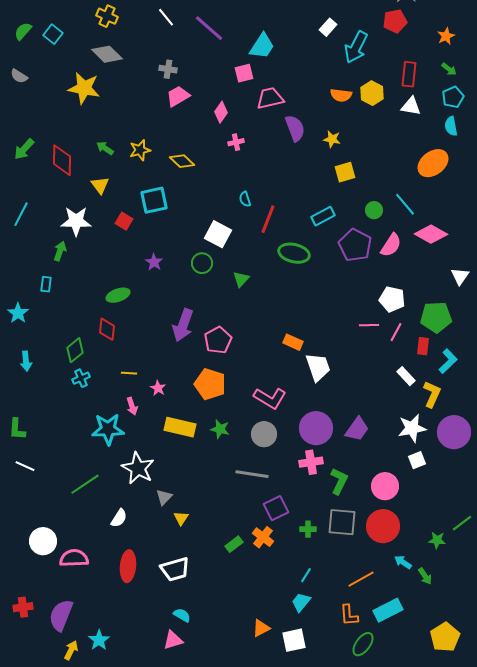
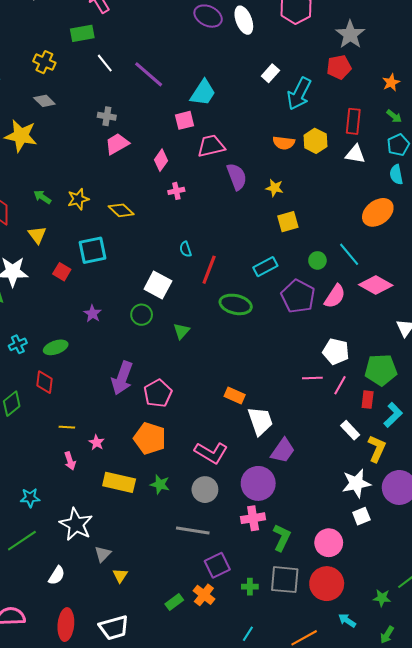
gray diamond: (107, 54) -> (44, 101), size x0.7
cyan cross: (81, 378) -> (18, 344), moved
cyan star: (108, 429) -> (30, 498), moved, size x0.6
purple trapezoid: (357, 429) -> (283, 451), moved
green arrow: (425, 576) -> (387, 635), moved, turned 66

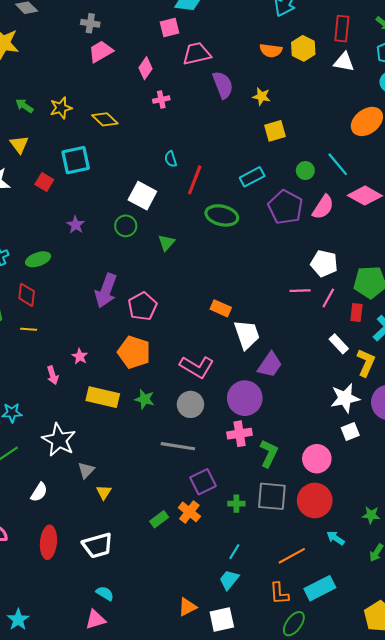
yellow line: (67, 427) -> (29, 329), moved

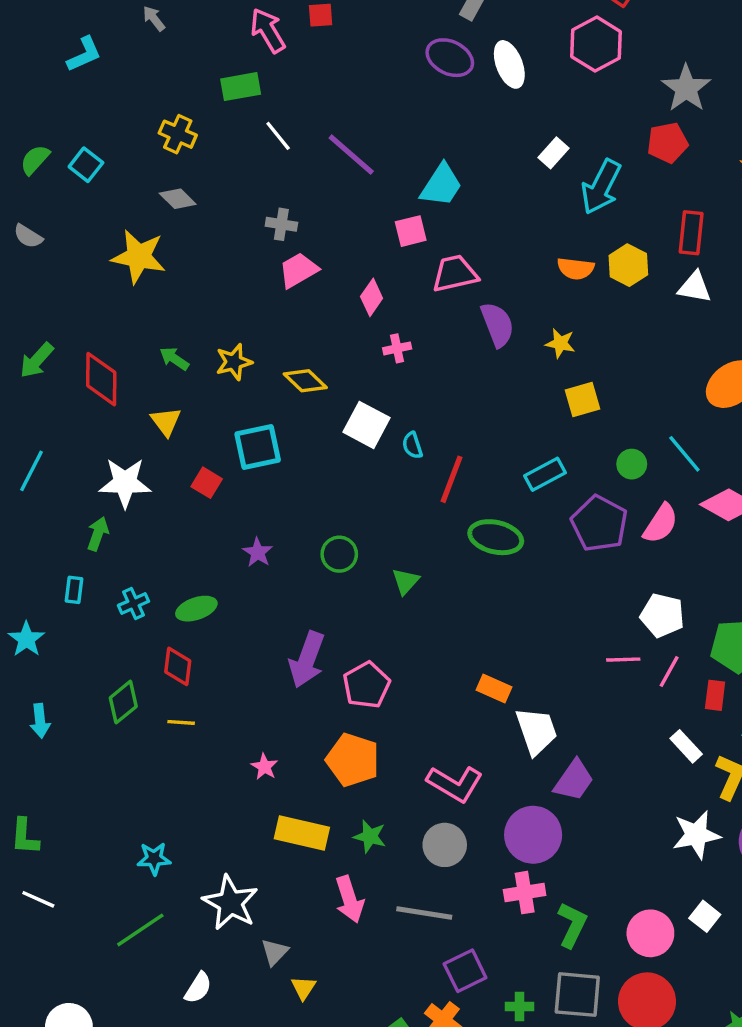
white square: (142, 196) -> (366, 425), moved
pink arrow: (53, 375) -> (349, 899), moved, size x1.5
white square: (350, 432) -> (705, 916), moved, turned -30

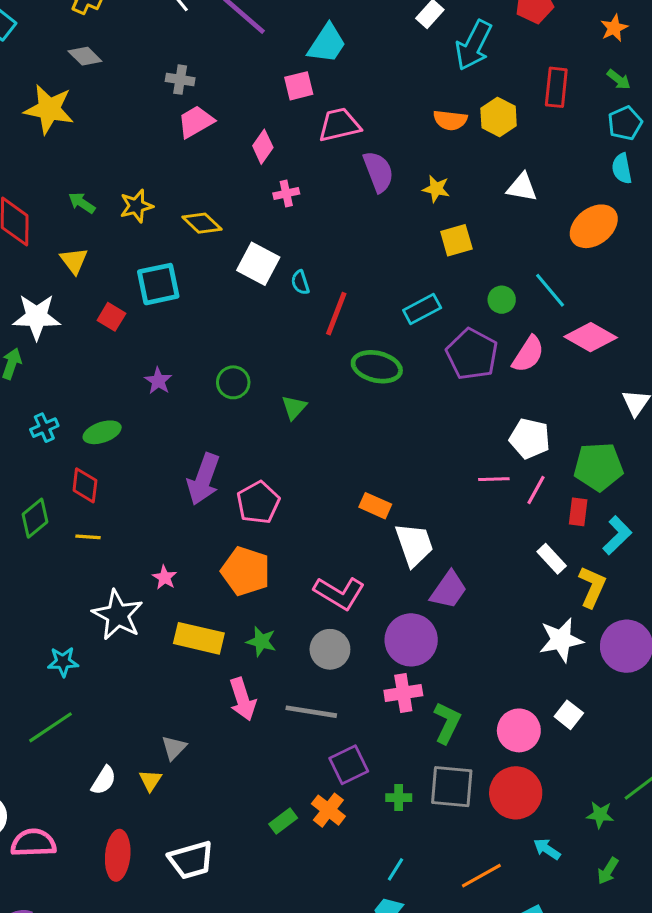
white triangle: (695, 287) -> (522, 187), moved
white star: (230, 903) -> (118, 615), moved
yellow triangle: (304, 988) -> (150, 780), moved

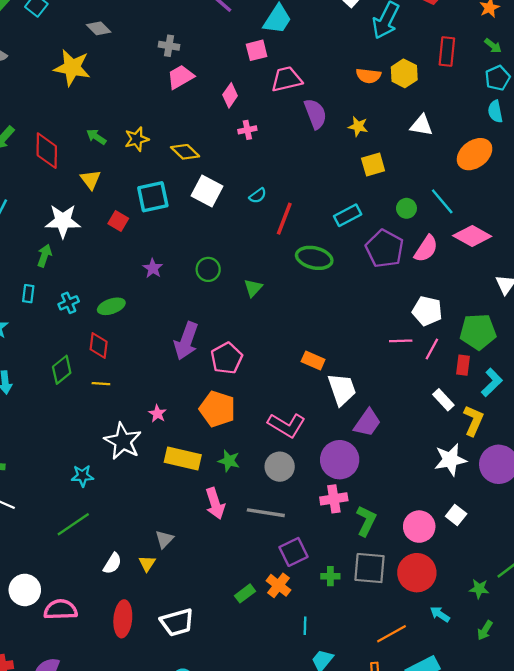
white square: (258, 264) -> (207, 191), moved
cyan semicircle: (300, 282) -> (258, 196), turned -108
cyan line: (396, 869) -> (305, 626), moved, turned -30

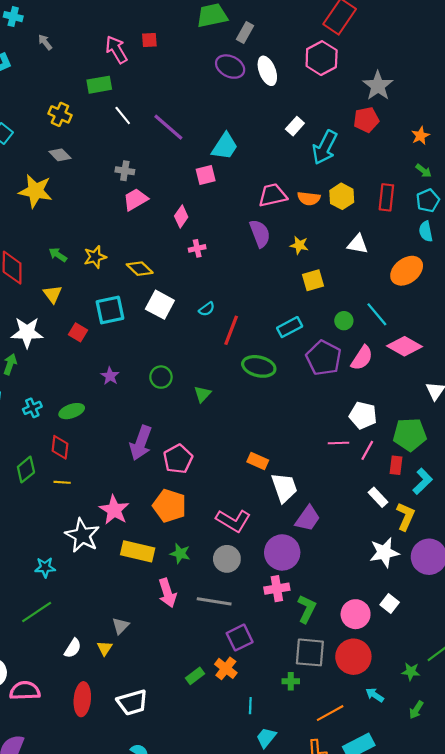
red rectangle: (447, 51) -> (386, 197), moved
pink trapezoid: (287, 79) -> (273, 195), moved
pink star: (157, 414) -> (114, 510), size x1.8
green cross: (330, 576) -> (291, 681), moved

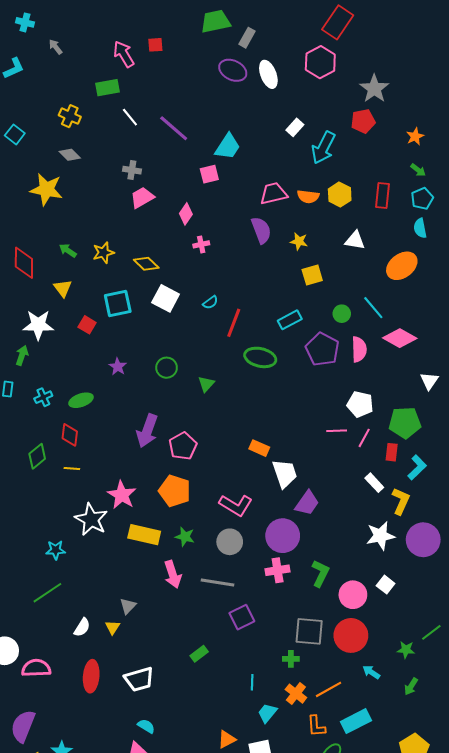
pink semicircle: (362, 358) -> (359, 349), turned -35
green L-shape: (307, 609) -> (320, 573), moved
orange cross: (226, 668) -> (296, 694), moved

